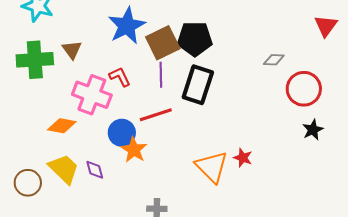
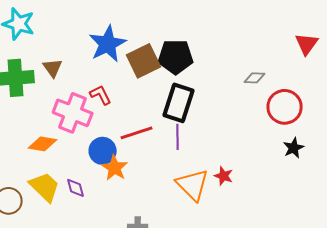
purple line: (161, 75) -> (178, 137), moved

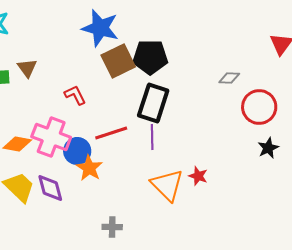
blue star: (108, 44) -> (100, 28), moved, turned -30
pink cross: (73, 113) -> (51, 137), moved
purple diamond: (76, 188) -> (50, 188), size x1.4

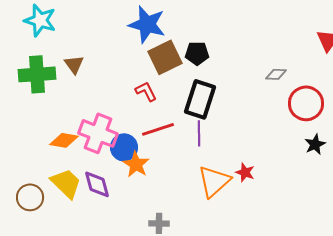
black pentagon: (150, 57) -> (197, 53), size x0.7
red L-shape: (75, 95) -> (146, 91), moved
orange triangle: (167, 185) -> (214, 181), turned 33

